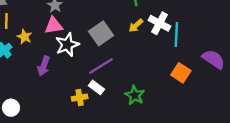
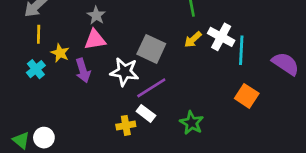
gray square: (101, 33) -> (151, 49), turned -30
white star: (67, 45) -> (124, 72), moved, turned 30
purple semicircle: (214, 59) -> (286, 64), moved
purple arrow: (44, 66) -> (83, 70), moved, turned -36

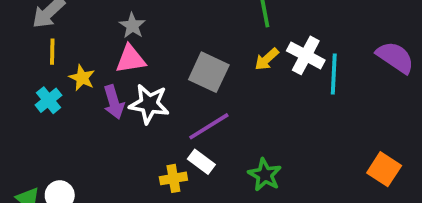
purple semicircle: (286, 64) -> (395, 57), moved
white star: (124, 72) -> (149, 104), moved
orange square: (247, 96) -> (384, 169), moved

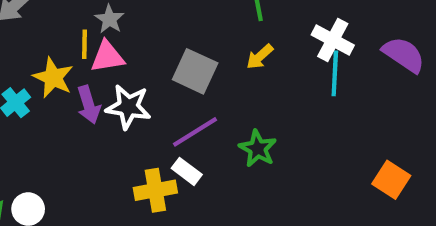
yellow line: (52, 52) -> (84, 44), moved
white cross: (306, 55) -> (333, 40), moved
yellow star: (82, 78) -> (53, 78), size x1.4
green star: (265, 175) -> (258, 149), moved
yellow cross: (173, 178) -> (155, 190), size x1.4

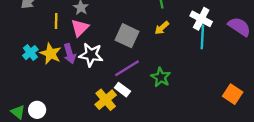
yellow line: (84, 44) -> (56, 21), moved
pink triangle: (107, 57) -> (80, 28), turned -36
yellow star: (53, 78) -> (51, 54), moved
yellow cross: (155, 190) -> (106, 100), turned -30

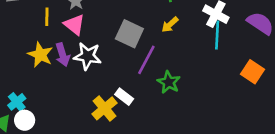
pink triangle: (80, 28) -> (74, 25), turned -36
cyan cross: (30, 53) -> (17, 102), moved
purple line: (127, 68) -> (146, 60), moved, turned -30
orange square: (233, 94) -> (253, 72), moved

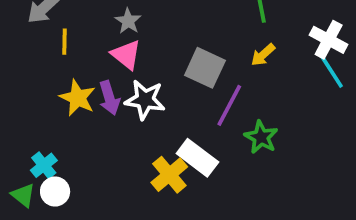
yellow line: (47, 17) -> (64, 42), moved
cyan line: (217, 35) -> (330, 70), turned -36
white rectangle: (124, 97) -> (197, 158), size x1.5

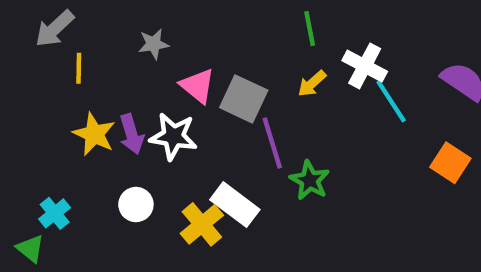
gray star: (128, 21) -> (154, 44), turned 30
white cross: (329, 40) -> (365, 66), moved
pink triangle: (126, 55) -> (198, 86), moved
purple line: (229, 105) -> (272, 143), turned -45
white circle: (55, 192) -> (136, 205), moved

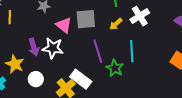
white cross: (365, 66) -> (140, 16), turned 30
gray square: (244, 99) -> (86, 19), moved, turned -30
cyan line: (391, 101) -> (132, 51), moved, turned 30
yellow star: (94, 134) -> (15, 64), moved

